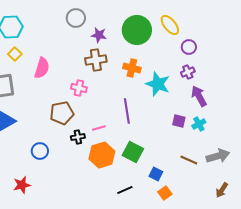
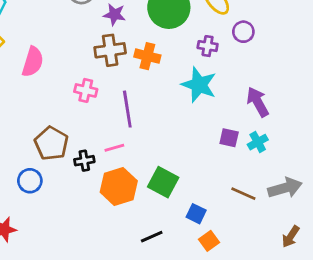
orange cross: (132, 68) -> (147, 56), moved
purple cross: (188, 72) -> (208, 46), moved, turned 32
purple line: (127, 111) -> (127, 109), moved
brown pentagon: (62, 113) -> (51, 143), moved, turned -30

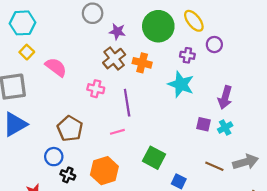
brown cross: (110, 50) -> (114, 59), turned -30
pink semicircle: (33, 62) -> (56, 67), turned -70
purple arrow: (258, 102) -> (225, 97), turned -135
black cross: (84, 161) -> (68, 175), moved, turned 32
orange hexagon: (119, 186) -> (104, 171), moved

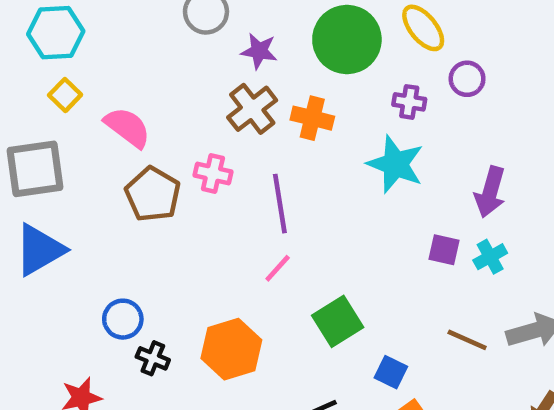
brown pentagon: (70, 129) -> (153, 194), moved
pink line: (117, 132) -> (278, 268), moved, turned -32
green square: (154, 158) -> (338, 321), turned 30

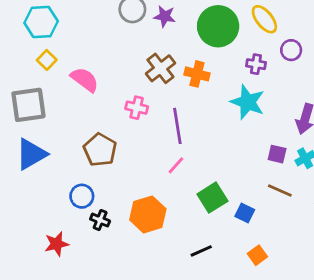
purple star: (259, 51) -> (165, 16), moved
brown pentagon: (153, 194) -> (100, 150), moved
brown line: (467, 340) -> (280, 191), moved
blue square: (391, 372) -> (245, 213), moved

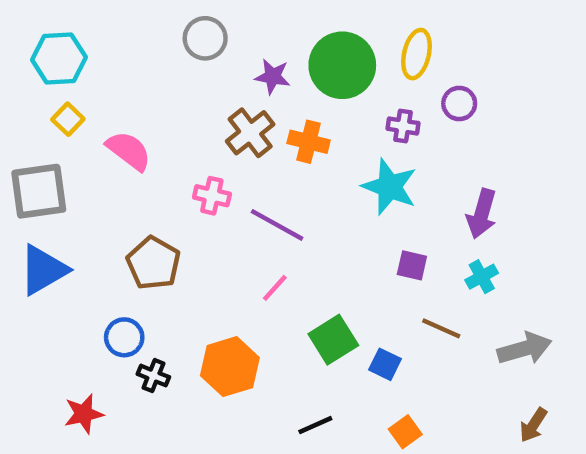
purple star: (165, 16) -> (273, 77), moved
yellow ellipse: (264, 19) -> (416, 54), turned 52
purple line: (177, 126) -> (277, 225), turned -52
purple square: (277, 154) -> (412, 265), moved

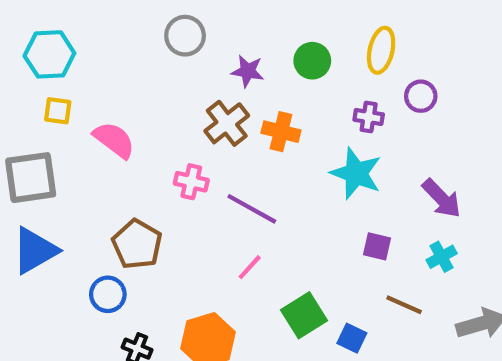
green circle: (342, 65) -> (312, 61), size x0.6
yellow square: (68, 119) -> (58, 111), turned -36
purple arrow: (482, 214) -> (442, 198), turned -60
blue circle: (124, 337) -> (108, 294), moved

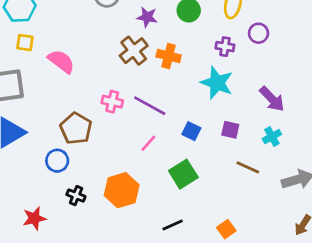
pink cross: (191, 182) -> (112, 102), moved
blue square: (352, 338) -> (191, 131), moved

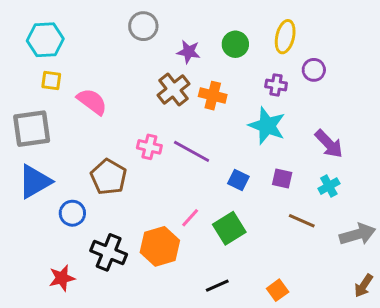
pink line: (148, 143) -> (190, 218), moved
blue circle: (57, 161) -> (72, 213), moved
black cross: (76, 196) -> (109, 252), size x1.6

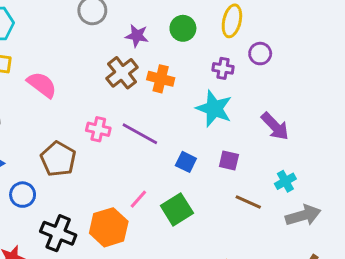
cyan cross: (329, 186) -> (285, 181), moved

